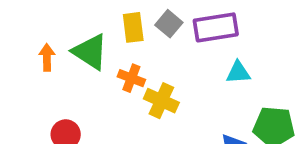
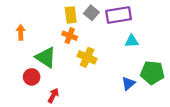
green triangle: (90, 52) -> (46, 57), moved
orange cross: (131, 78) -> (70, 36), moved

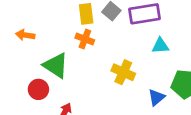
orange arrow: (21, 32) -> (25, 35), turned -80
yellow cross: (87, 57) -> (123, 72), moved

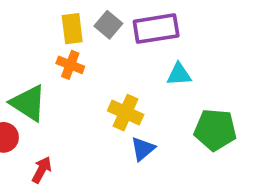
blue triangle: (156, 97) -> (143, 149), moved

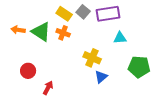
yellow rectangle: (72, 29) -> (64, 14), turned -49
green triangle: (28, 103) -> (41, 32), moved

